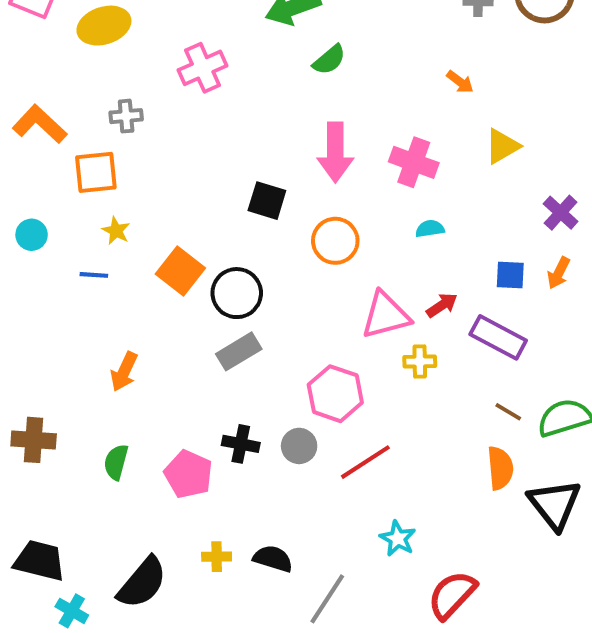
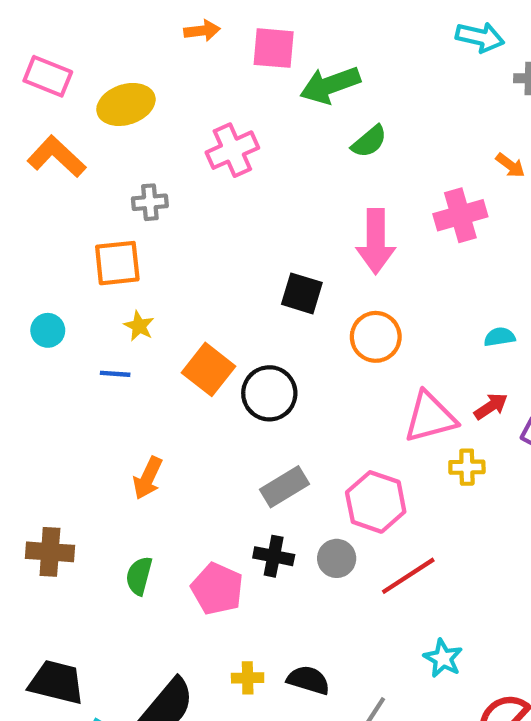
orange L-shape: (40, 124) -> (56, 157), moved
pink cross: (414, 162) -> (460, 215), moved, turned -36
cyan semicircle: (430, 229) -> (500, 337), moved
gray rectangle: (239, 351) -> (285, 487), moved

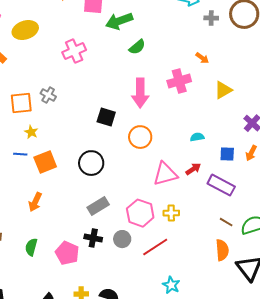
gray cross: (150, 202) -> (48, 95), moved, turned 35
orange square: (208, 369) -> (45, 162), moved, turned 30
yellow cross: (467, 467) -> (171, 213), moved

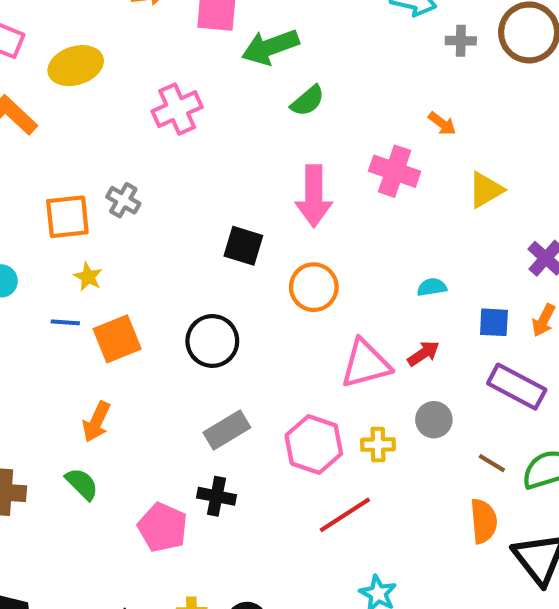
pink cross: (179, 81) -> (395, 171), turned 35
purple rectangle: (221, 185) -> (517, 387), moved
gray circle: (122, 239) -> (434, 420), moved
green semicircle: (31, 247) -> (82, 484), moved, turned 120

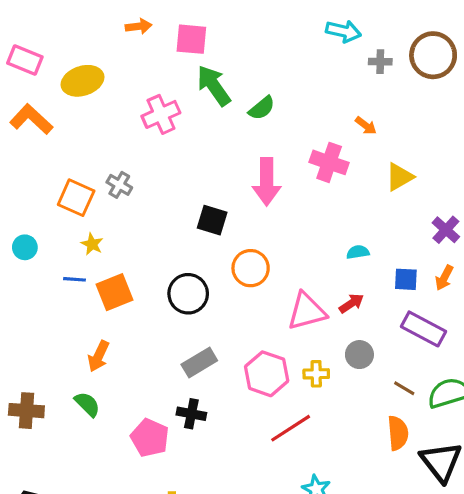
green arrow: (270, 47) -> (214, 86), moved, turned 75
orange square: (67, 217) -> (76, 198), turned 30
orange circle: (314, 287) -> (251, 268), moved

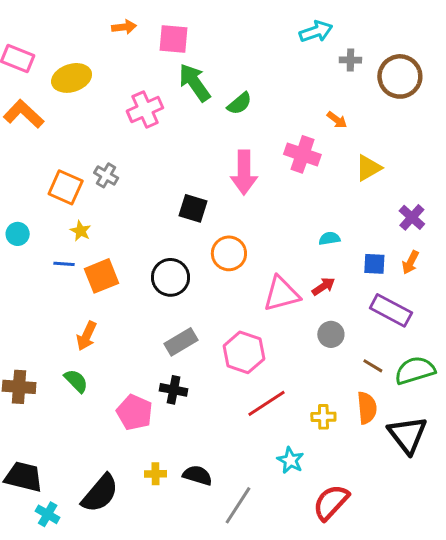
cyan arrow: (343, 31) -> (316, 31), turned -32
brown circle: (433, 55) -> (400, 76), moved
yellow cross: (316, 374) -> (323, 417), moved

